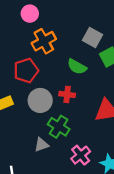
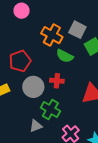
orange cross: (44, 41) -> (52, 35), moved, turned -30

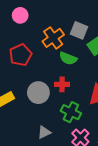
orange cross: (52, 35) -> (53, 38), turned 30
red pentagon: (20, 61) -> (21, 55), moved
green cross: (50, 109) -> (71, 112), moved

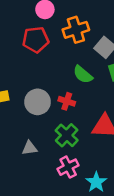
orange cross: (53, 38) -> (76, 30), moved
red pentagon: (21, 55) -> (36, 40), moved

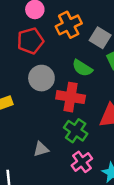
red cross: (67, 101) -> (71, 97), size x1.6
gray circle: (38, 102) -> (41, 78), moved

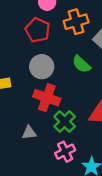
red pentagon: (30, 41) -> (38, 30), turned 30
red cross: (71, 97) -> (47, 98), moved

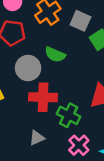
green semicircle: (81, 64) -> (55, 55), moved

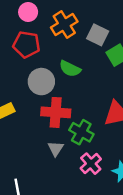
gray triangle: (37, 138) -> (56, 148), moved, turned -35

